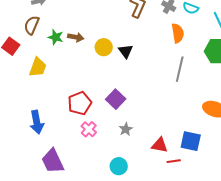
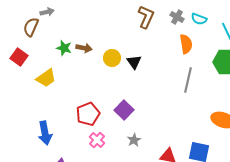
brown semicircle: (32, 25) -> (31, 27), moved
yellow trapezoid: (38, 67) -> (46, 78), turned 35

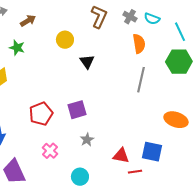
brown arrow: (84, 48) -> (28, 21), moved, turned -42
yellow circle: (112, 58) -> (65, 40), moved
purple square: (124, 110) -> (77, 110), turned 30
pink cross: (97, 140) -> (50, 151), moved

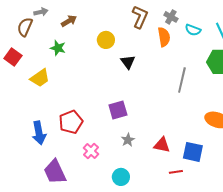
cyan semicircle: (152, 19) -> (193, 30), moved
orange semicircle: (139, 44) -> (164, 37), moved
red pentagon: (41, 114) -> (71, 122), moved
red triangle: (121, 156) -> (162, 145), moved

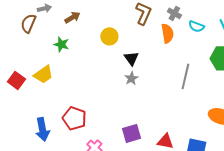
red square: (13, 57) -> (16, 80), moved
purple square: (118, 110) -> (131, 133), moved
red pentagon: (71, 122) -> (74, 118), turned -30
gray star: (128, 140) -> (131, 78), moved

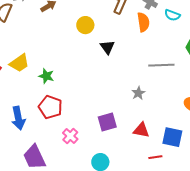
green star: (61, 44) -> (46, 76), moved
gray line: (185, 76) -> (161, 65), turned 75
gray star: (131, 78) -> (138, 93), moved

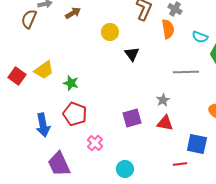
cyan semicircle: (172, 15) -> (200, 37), moved
purple square: (107, 122) -> (132, 118), moved
red triangle: (141, 130) -> (165, 123), moved

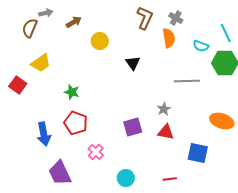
yellow circle: (110, 32) -> (100, 41), moved
yellow trapezoid: (44, 70) -> (41, 63), moved
red line: (180, 164) -> (170, 179), moved

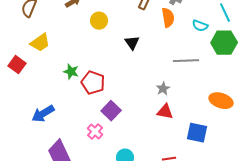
red pentagon: (76, 123) -> (93, 83), moved
purple square: (133, 127) -> (111, 111), moved, turned -30
blue arrow: (44, 134) -> (43, 114), turned 70

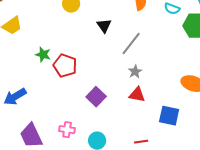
gray line: (186, 61) -> (131, 44), moved, turned -50
purple square: (111, 111) -> (96, 97), moved
pink cross: (95, 132) -> (67, 130), moved, turned -35

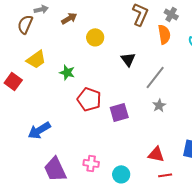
green star: (43, 55) -> (67, 72), moved
red triangle: (137, 95) -> (156, 154), moved
purple square: (96, 97) -> (119, 112), moved, turned 30

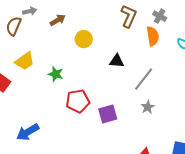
black triangle: (128, 59) -> (117, 61), turned -49
red pentagon: (89, 99) -> (78, 101), turned -30

